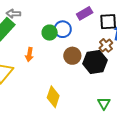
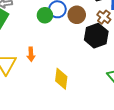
orange arrow: (29, 54) -> (31, 54), moved
brown circle: (72, 56) -> (77, 15), moved

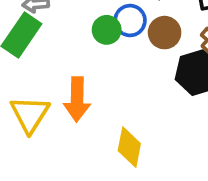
orange arrow: (31, 54) -> (77, 99), size x1.6

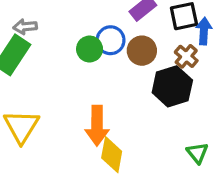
orange arrow: (77, 99) -> (97, 126), moved

